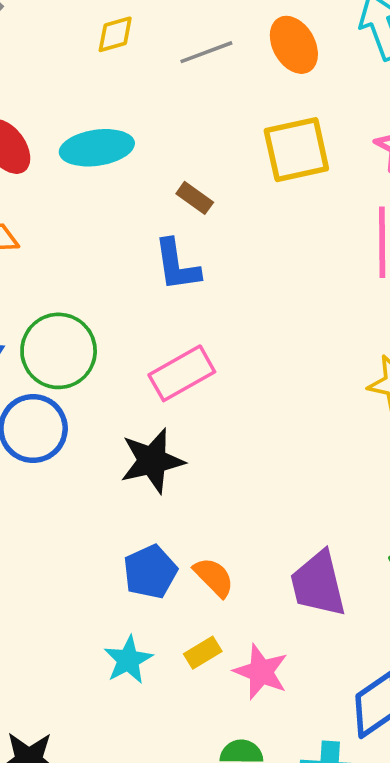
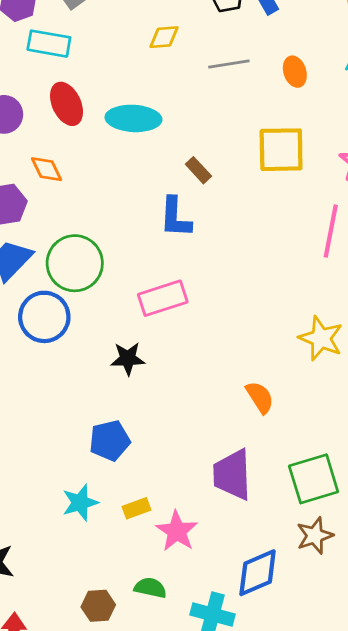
orange ellipse: (294, 45) -> (295, 72), size x0.7
black star: (152, 461) -> (128, 359), size x0.7
orange semicircle: (214, 577) -> (260, 397), moved

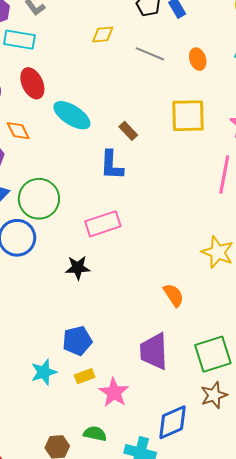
gray line: (229, 64) -> (150, 54), turned 32
cyan ellipse: (133, 118) -> (72, 115), moved, turned 30
blue pentagon: (110, 441) -> (77, 341), moved

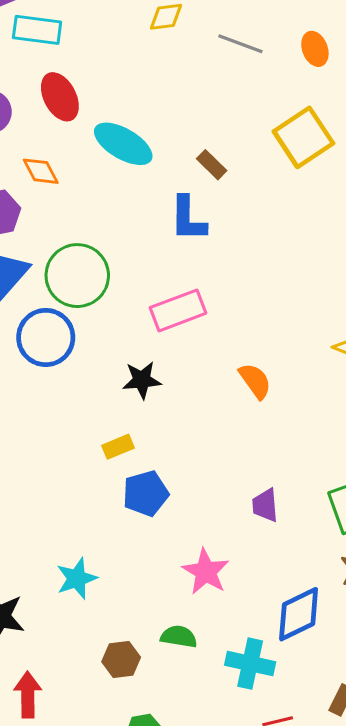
yellow square: (188, 116) -> (303, 137), turned -30
orange semicircle: (174, 295) -> (255, 381), moved
purple trapezoid: (154, 351) -> (265, 505), size x0.6
cyan star: (44, 372) -> (77, 578), moved
yellow rectangle: (85, 376) -> (118, 447), moved

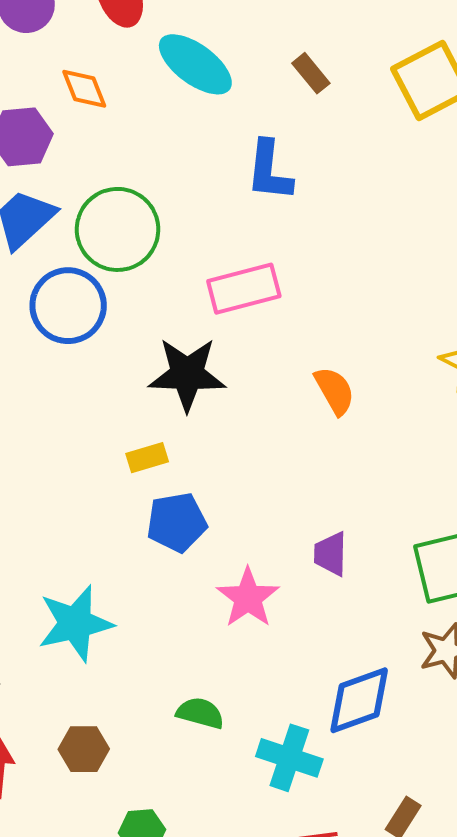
brown rectangle: (212, 165) -> (311, 73), moved
black star: (142, 380) -> (187, 374), size x1.5
pink star: (206, 572) -> (248, 598), moved
cyan star: (77, 578) -> (75, 623), size x1.4
brown hexagon: (121, 660) -> (84, 749), moved

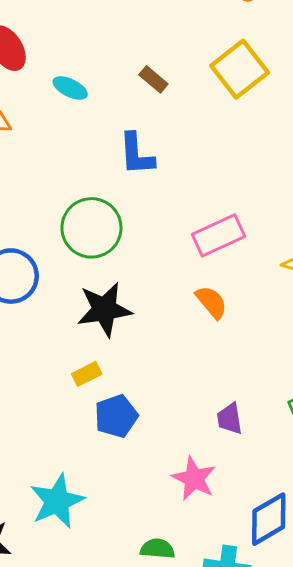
cyan ellipse: (195, 64) -> (70, 88), size x0.6
green circle: (118, 229) -> (91, 228), moved
pink rectangle: (244, 289) -> (219, 235), moved
pink star: (248, 598) -> (194, 479), moved

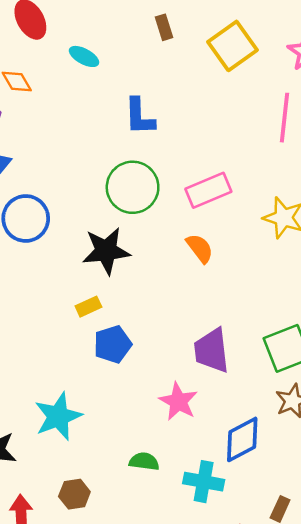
brown rectangle: (153, 79) -> (164, 27), moved, turned 30
green circle: (91, 228) -> (133, 187), moved
purple trapezoid: (230, 419) -> (212, 351), size x1.6

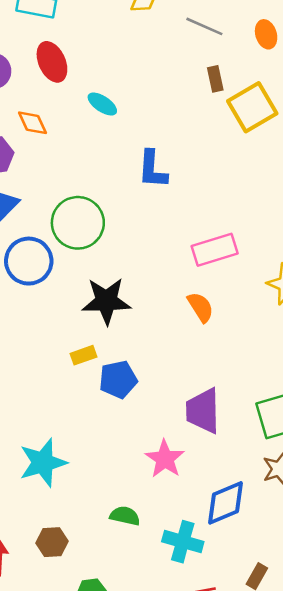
brown rectangle: (164, 27) -> (215, 79), moved
green circle: (133, 187) -> (78, 223), moved
blue pentagon: (113, 344) -> (118, 379), moved

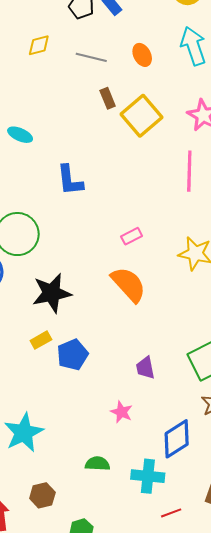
pink rectangle: (215, 250) -> (132, 236), size x0.6
orange semicircle: (201, 307) -> (128, 284), size x1.5
purple trapezoid: (203, 411) -> (145, 368), size x0.6
pink star: (165, 459) -> (121, 412), size x0.7

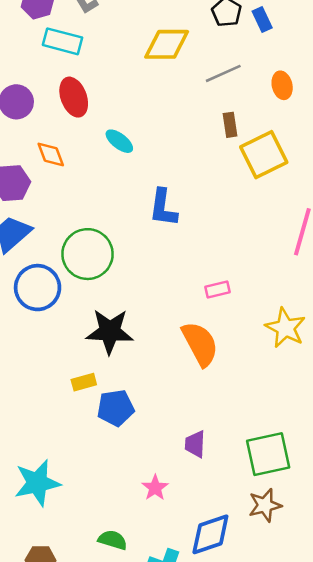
yellow diamond: (39, 45) -> (167, 44), size x1.6
gray line: (91, 57) -> (223, 73), turned -52

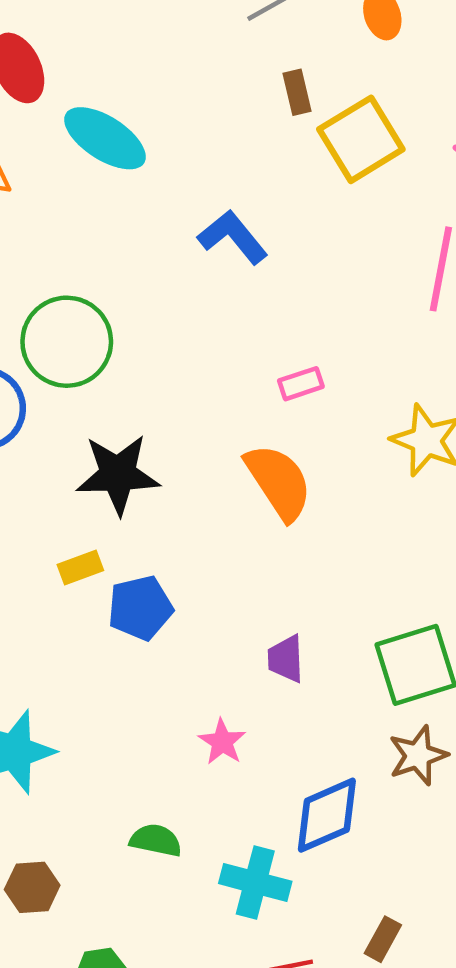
cyan ellipse: (119, 141) -> (105, 138), size x1.6
blue L-shape: (163, 208) -> (233, 237), moved, turned 138

